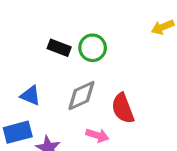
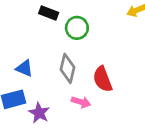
black rectangle: (59, 48) -> (49, 13), moved
gray diamond: (81, 96) -> (68, 68), turned -52

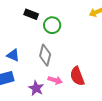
red semicircle: (103, 79) -> (77, 76), moved
purple star: (39, 113) -> (36, 88), moved

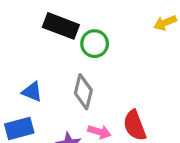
black rectangle: (31, 14) -> (61, 26), size x1.5

